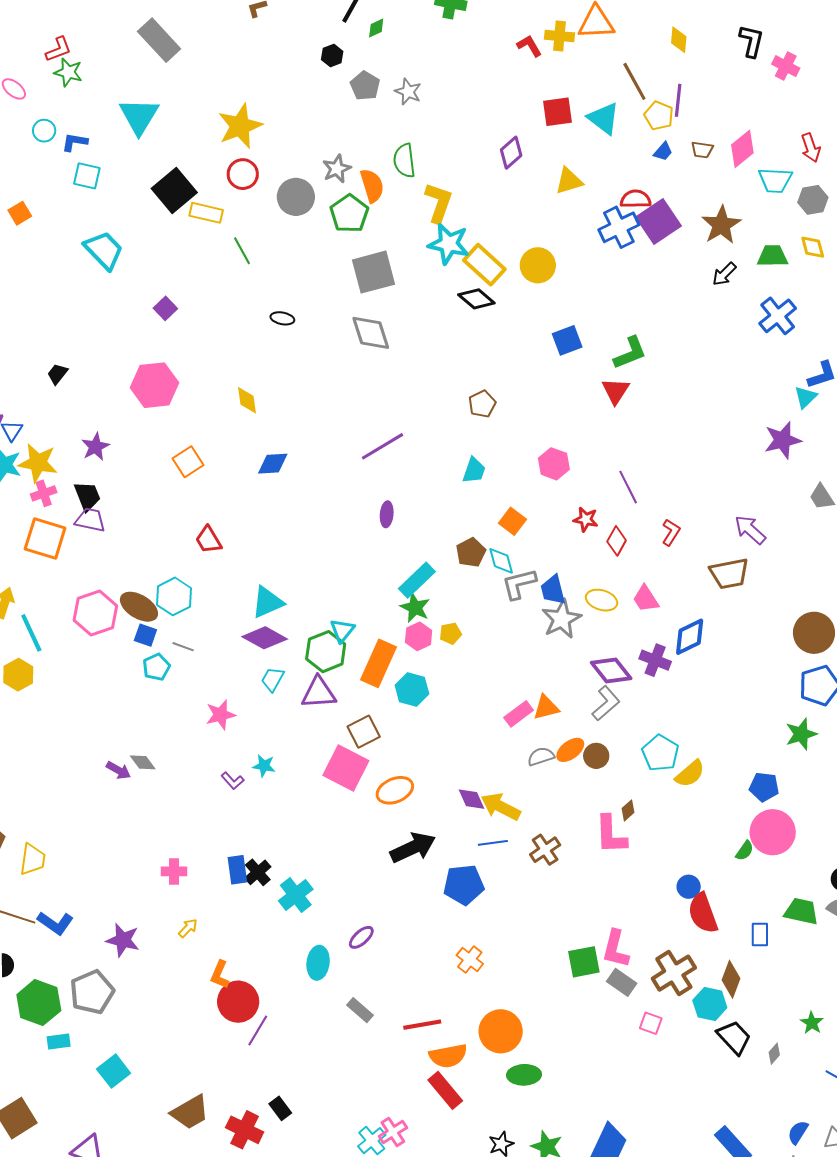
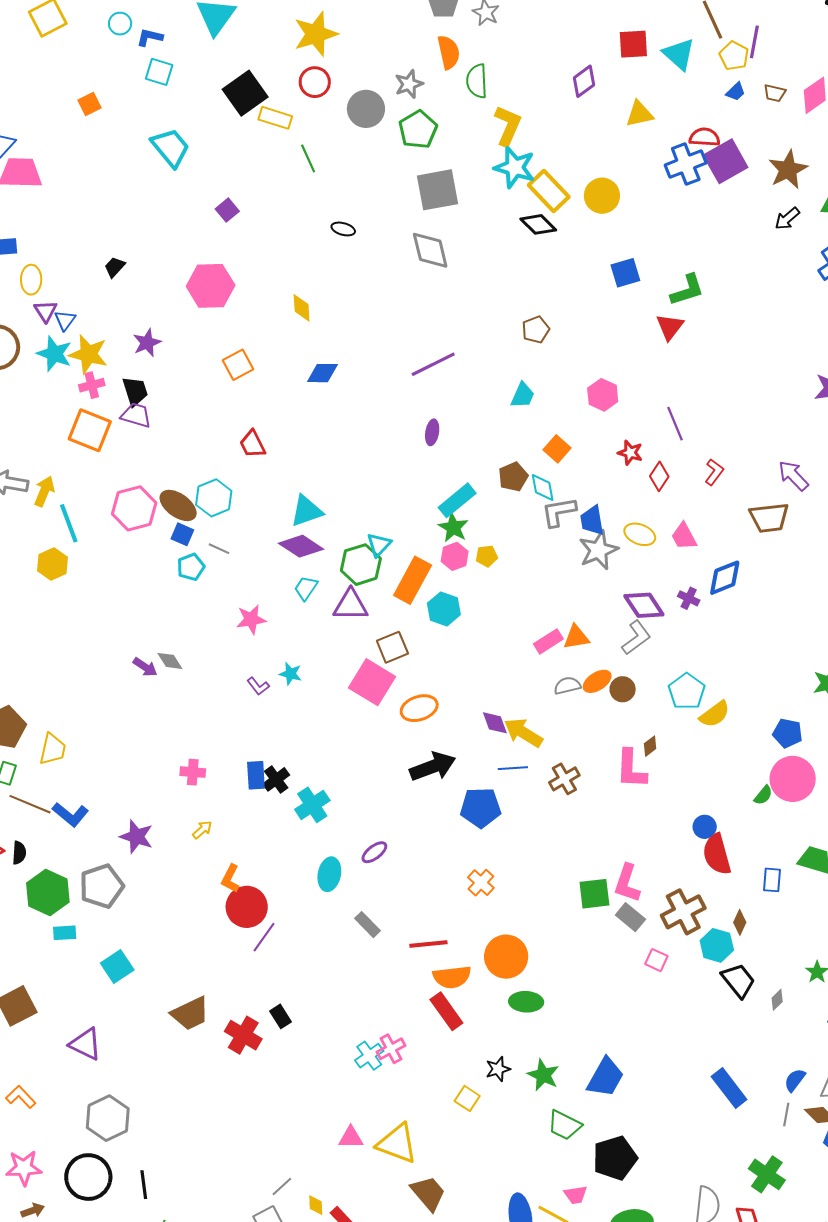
orange semicircle: (372, 186) -> (449, 52), moved
purple cross: (655, 660) -> (689, 598), size x0.7
brown diamond: (731, 979) -> (740, 922), size x0.7

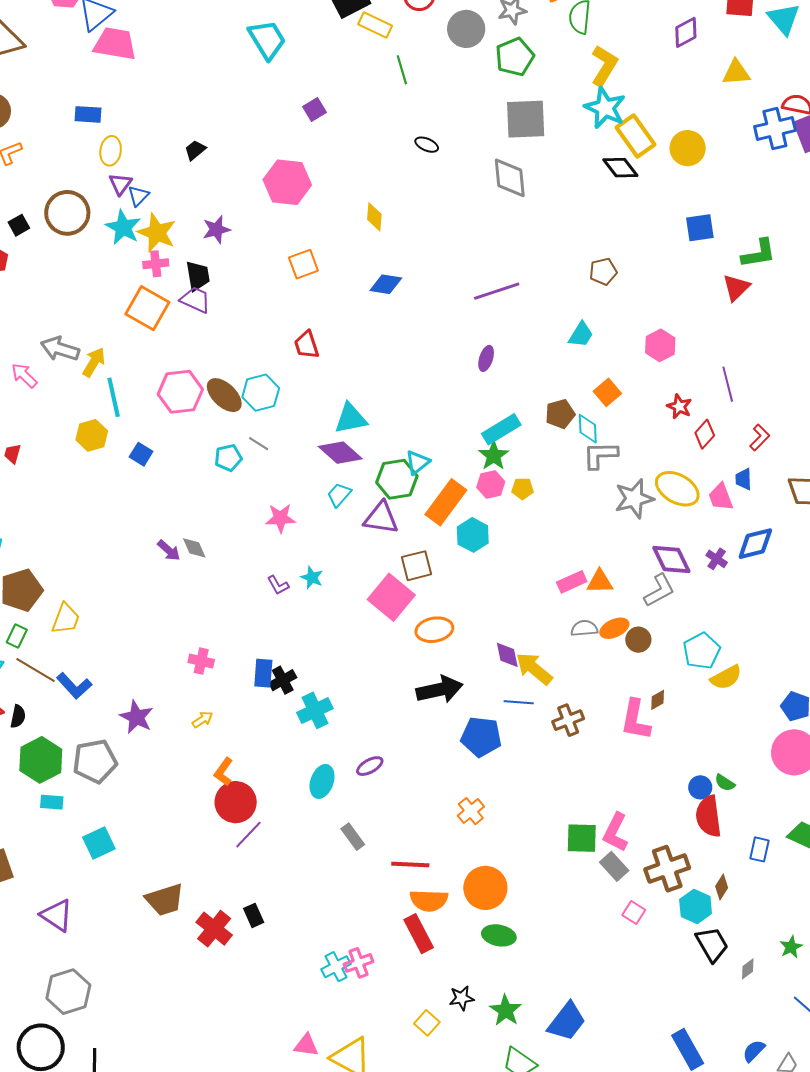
blue trapezoid: (592, 520) -> (744, 479), moved, size x0.7
blue square: (182, 534) -> (141, 454), moved
yellow ellipse: (640, 534) -> (677, 489), size x1.4
green semicircle: (763, 795) -> (725, 783), moved, turned 75

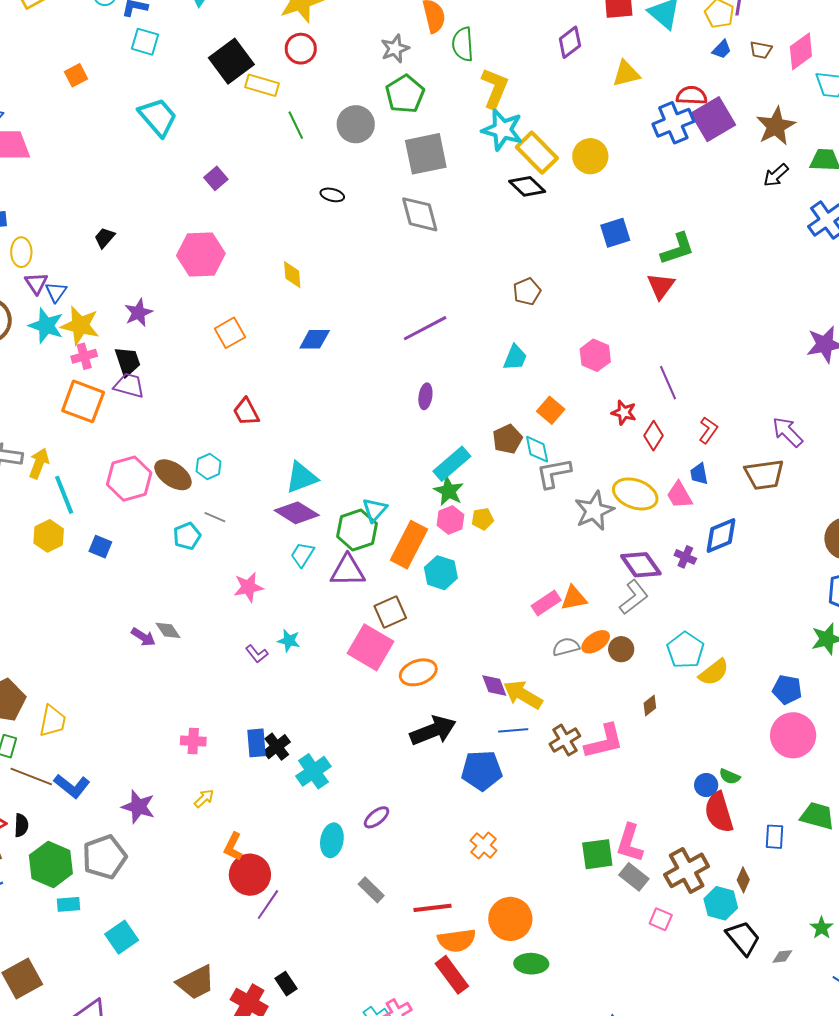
gray circle: (466, 29) -> (356, 124), moved
cyan hexagon: (261, 393) -> (209, 466), size x0.7
pink L-shape: (636, 720) -> (604, 742), moved, turned -105
gray diamond: (748, 969) -> (782, 956), turned 40

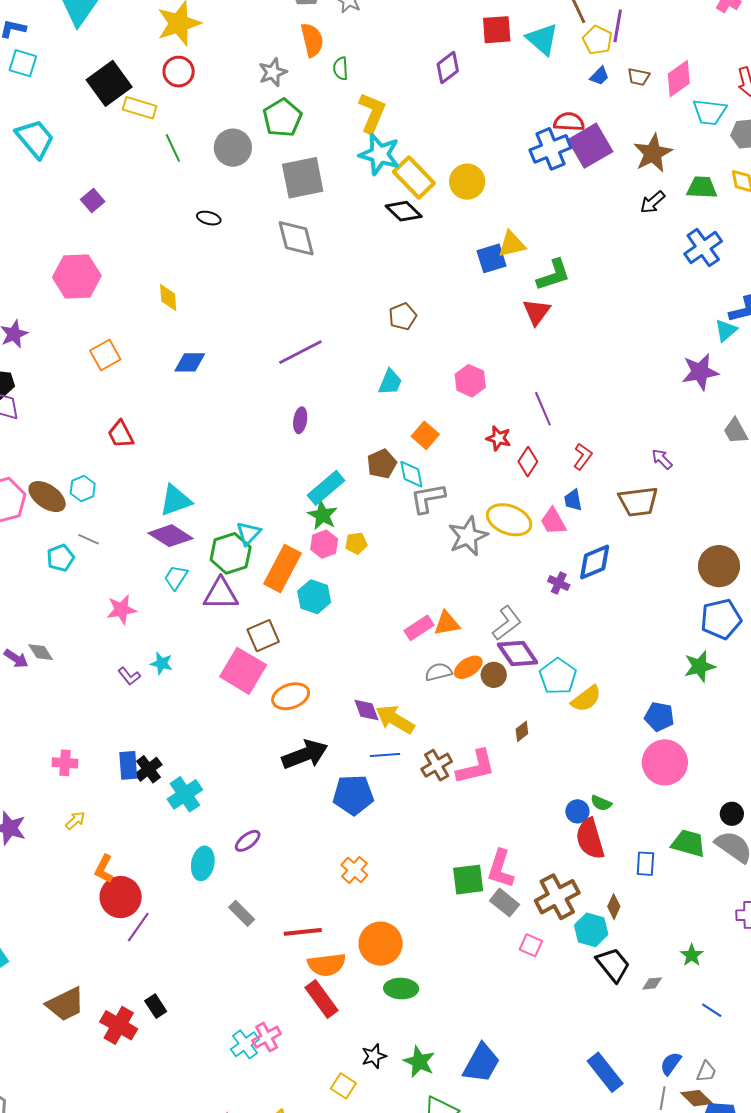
green semicircle: (463, 44) -> (341, 68), size x0.7
yellow triangle: (626, 74) -> (512, 244), moved
purple arrow: (788, 432) -> (662, 459), size x0.7
purple diamond: (641, 565) -> (518, 653), moved

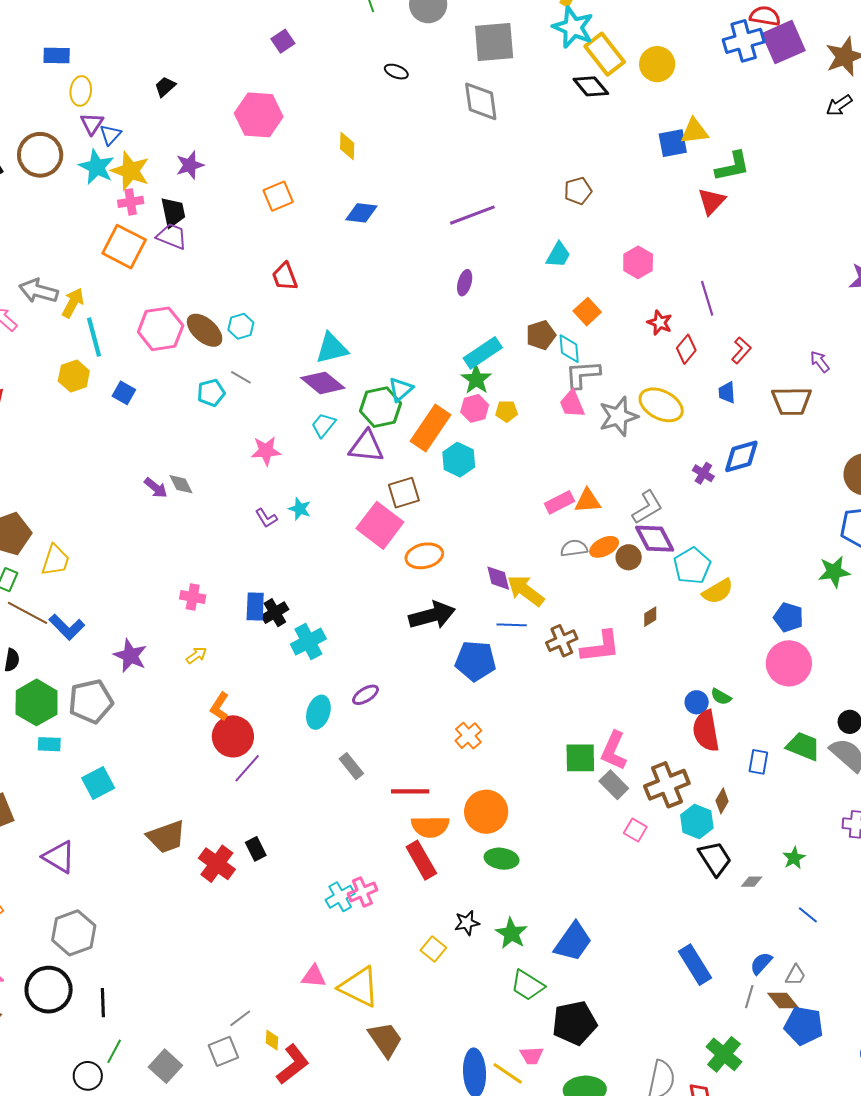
pink trapezoid: (553, 521) -> (572, 404), moved

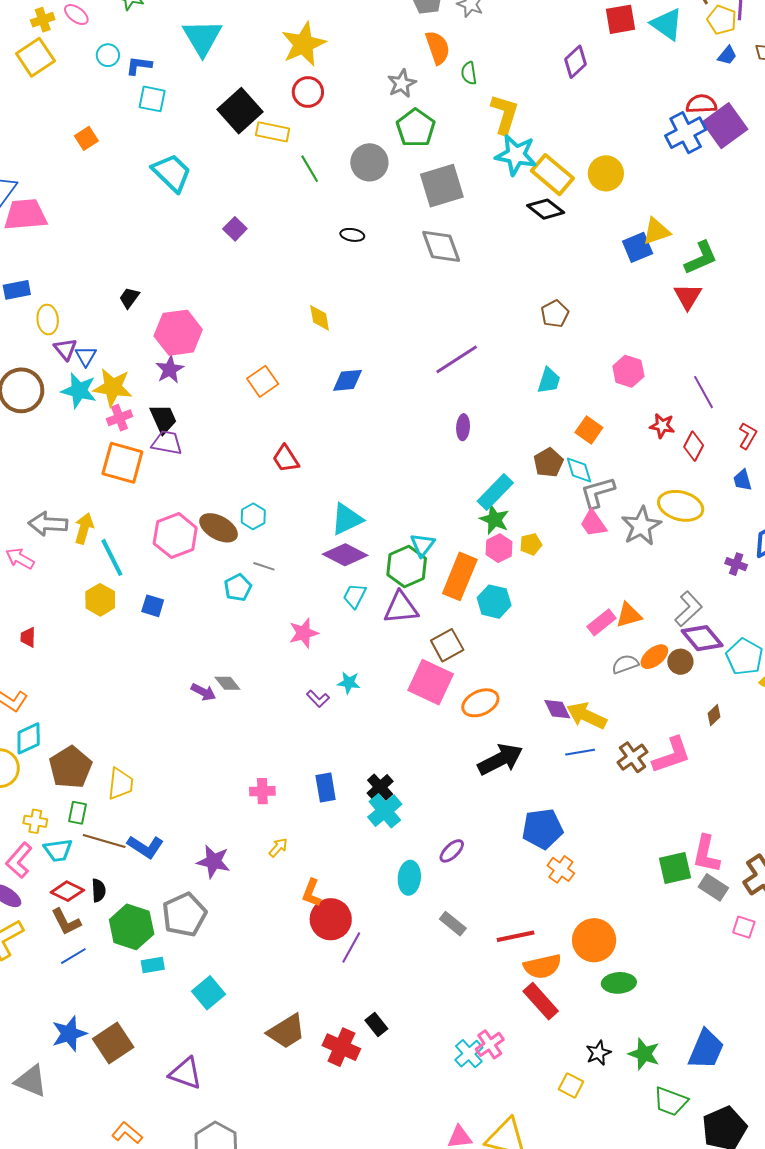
pink hexagon: (259, 115) -> (178, 333), moved
black cross: (275, 613) -> (380, 787), moved
blue pentagon: (476, 661) -> (542, 829), moved

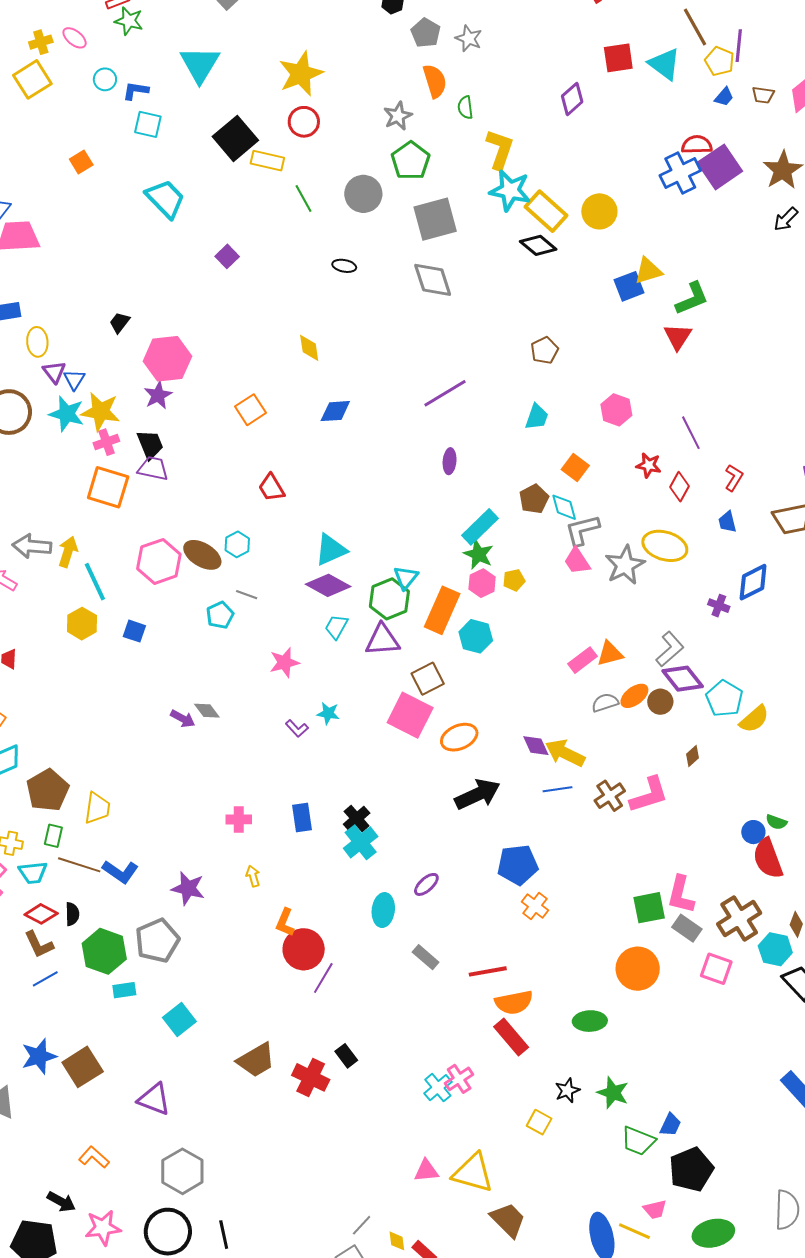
yellow arrow: (278, 847) -> (253, 876), turned -60
pink square: (744, 927) -> (716, 969), size x1.4
orange circle: (594, 940) -> (638, 969), moved
blue trapezoid: (706, 1049) -> (670, 1125), moved, size x0.6

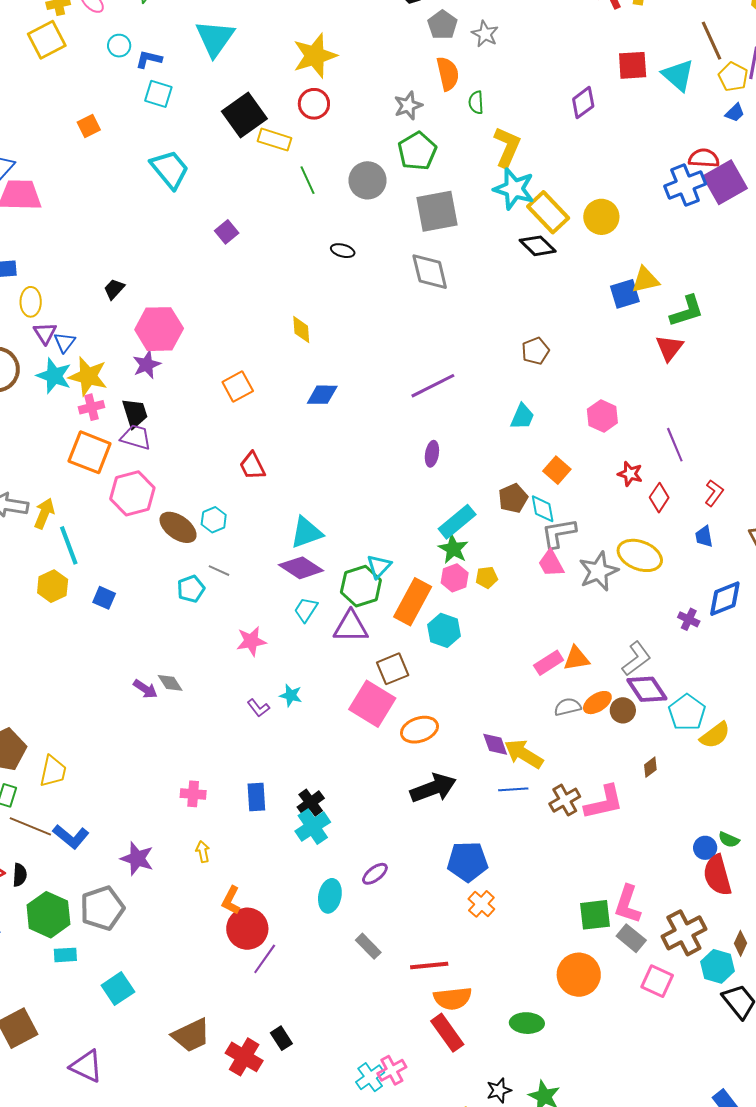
pink hexagon: (159, 561) -> (132, 493), moved

